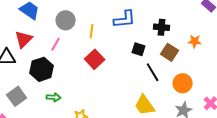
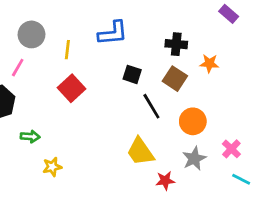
black cross: (162, 27) -> (176, 44), moved
green arrow: (54, 97) -> (30, 136), moved

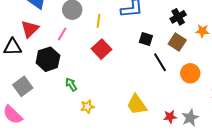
black cross: (176, 44) -> (178, 17), turned -35
green arrow: (30, 136) -> (71, 84), turned -128
yellow trapezoid: (140, 152) -> (137, 105), moved
gray star: (194, 159) -> (190, 118), moved

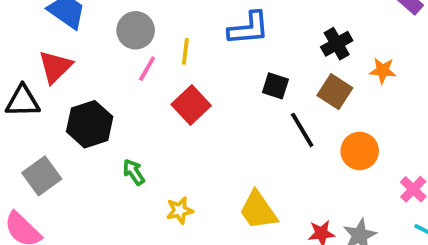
pink line: (62, 34) -> (147, 69), moved
yellow star: (87, 107) -> (180, 210), moved

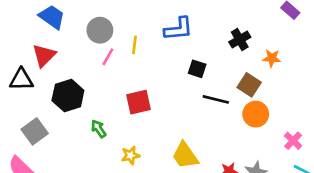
brown square: (335, 92) -> (249, 85), moved
red square: (191, 105) -> (139, 102), moved, turned 30
black line: (302, 130) -> (216, 99), turned -45

